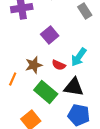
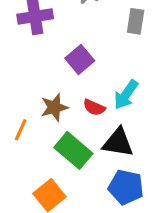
gray rectangle: (85, 11) -> (136, 21), turned 42

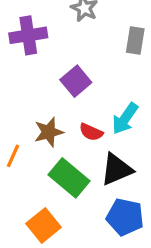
black triangle: (118, 143) -> (117, 169), turned -32

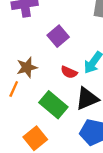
brown star: (49, 132) -> (27, 67), moved

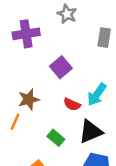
green rectangle: (53, 105) -> (56, 138), size x0.6

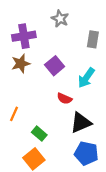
cyan arrow: (97, 94) -> (86, 78), moved
brown star: (29, 99) -> (21, 64), moved
green rectangle: (56, 138) -> (39, 134), moved

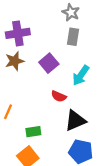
gray star: (60, 19) -> (71, 12), moved
gray rectangle: (93, 39) -> (73, 37), moved
green rectangle: (39, 134) -> (33, 132), turned -48

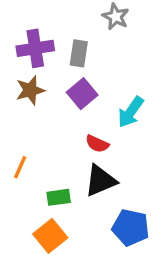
gray rectangle: (73, 37) -> (79, 53), moved
black triangle: (75, 121) -> (101, 181), moved

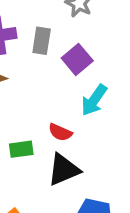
purple square: (82, 94) -> (77, 59), moved
green rectangle: (59, 197) -> (21, 149), moved

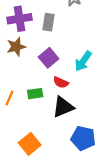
purple square: (77, 59) -> (49, 58), moved

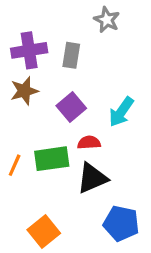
red semicircle: (61, 82) -> (89, 143), turned 152
green rectangle: (35, 94) -> (52, 159), size x1.5

